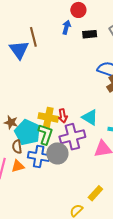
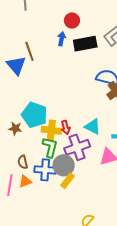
black rectangle: (90, 34) -> (85, 44), size x1.6
brown star: (11, 122) -> (15, 128), moved
cyan pentagon: (28, 132) -> (34, 115), moved
yellow rectangle: (95, 193) -> (67, 181), moved

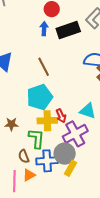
brown line: (29, 51) -> (44, 67), moved
cyan pentagon: (34, 115) -> (40, 97), moved, turned -30
green L-shape: (50, 147) -> (36, 138), moved

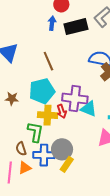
brown star: (11, 124) -> (12, 99), moved
purple cross: (75, 134) -> (75, 99), moved, turned 30

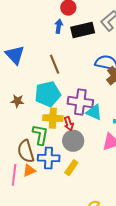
red arrow: (62, 111) -> (69, 124), moved
brown semicircle: (21, 149) -> (26, 151), size x1.6
gray circle: (62, 149) -> (73, 141), moved

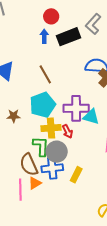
gray circle: (73, 141) -> (57, 152), moved

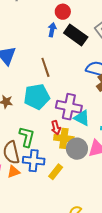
black rectangle: (68, 37) -> (76, 35), turned 45
yellow cross: (51, 128) -> (64, 138), moved
gray circle: (57, 152) -> (77, 149), moved

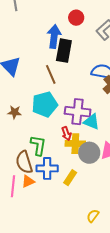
red circle: (63, 12) -> (76, 18), moved
blue arrow: (52, 30) -> (54, 36), size x1.6
black rectangle: (76, 35) -> (64, 51), moved, turned 70

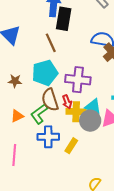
cyan triangle: (91, 122) -> (93, 107), moved
green L-shape: (38, 145) -> (39, 114), turned -135
brown semicircle: (24, 162) -> (50, 100), moved
orange triangle: (28, 181) -> (17, 116), moved

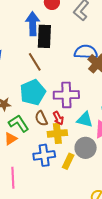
brown semicircle: (50, 100) -> (41, 118), size x0.7
yellow cross: (76, 112) -> (57, 133), moved
green L-shape: (39, 114) -> (19, 123), moved, turned 100
gray circle: (90, 121) -> (86, 148), moved

